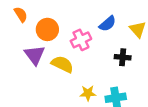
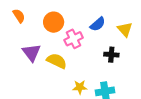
orange circle: (47, 29) -> (54, 22), moved

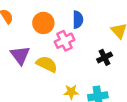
blue semicircle: (98, 24) -> (78, 20), moved, turned -49
black cross: (111, 55) -> (105, 57), turned -32

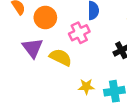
orange circle: (43, 23) -> (45, 18), moved

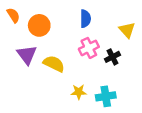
pink cross: (79, 33) -> (89, 48), moved

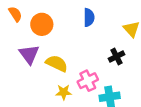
pink cross: (89, 48) -> (88, 81), moved
yellow star: (79, 92) -> (64, 92), moved

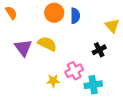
orange circle: (42, 24) -> (54, 13), moved
yellow semicircle: (57, 63) -> (47, 44), moved

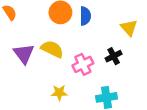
pink cross: (74, 71) -> (83, 64), moved

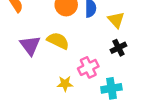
yellow triangle: (129, 28) -> (116, 20), moved
pink cross: (83, 64) -> (88, 67), moved

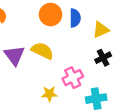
yellow triangle: (116, 20) -> (101, 30), turned 48

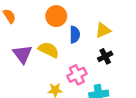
blue semicircle: (75, 18) -> (75, 35), moved

